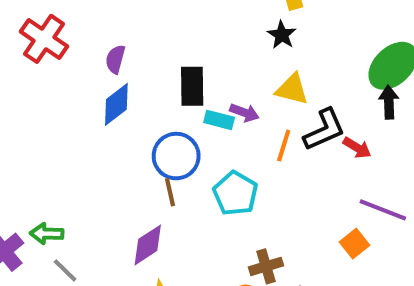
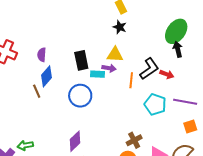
yellow triangle: (292, 89) -> (115, 55), moved
brown line: (170, 192) -> (37, 91), moved
cyan pentagon: (235, 193) -> (155, 104), moved
orange square: (355, 244) -> (190, 127), moved, turned 32

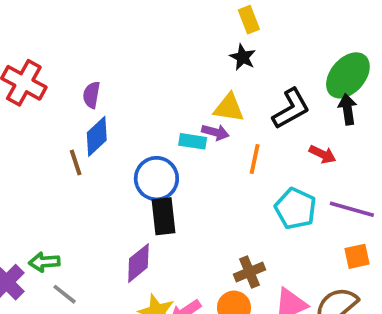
black rectangle: (81, 60) -> (164, 216), moved
black L-shape: (149, 69) -> (291, 109), moved

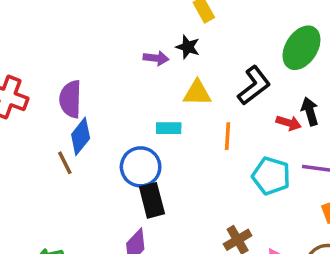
black star: (243, 57) -> (188, 47), moved
purple semicircle: (92, 95) -> (70, 99), size x1.5
black arrow: (348, 109) -> (310, 111), moved
purple arrow: (215, 132) -> (156, 58), moved

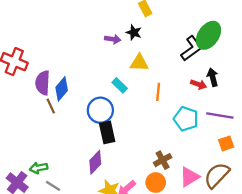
black L-shape: (254, 85) -> (191, 48), moved
purple semicircle: (70, 99) -> (43, 83), moved
cyan rectangle: (169, 128) -> (120, 85), turned 42

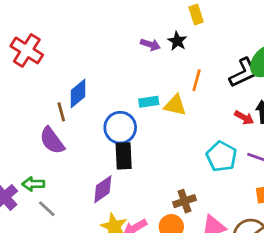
yellow triangle: (139, 63) -> (175, 105), moved
purple semicircle: (43, 83) -> (52, 141), moved, turned -50
cyan rectangle: (120, 85) -> (149, 102), turned -63
orange line: (158, 92) -> (197, 80), moved

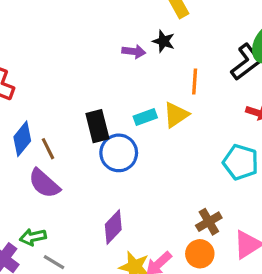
blue diamond: (78, 94) -> (22, 139), moved
yellow triangle: (175, 105) -> (176, 115), turned -35
black rectangle: (124, 156) -> (97, 126), moved

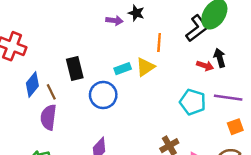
black rectangle: (97, 126) -> (75, 69), moved
purple semicircle: (44, 183) -> (48, 117), turned 55

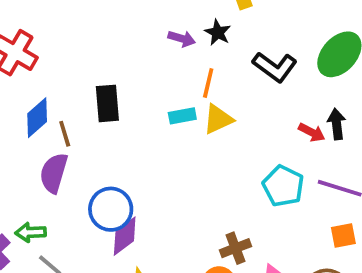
black L-shape: (197, 28) -> (275, 67), moved, turned 64
orange line: (159, 43) -> (208, 83), moved
blue circle: (103, 95) -> (111, 209), moved

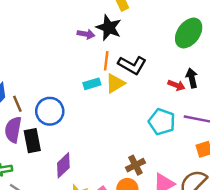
black star: (218, 32) -> (109, 28), size x1.5
black L-shape: (275, 67) -> (132, 65), moved
black rectangle: (107, 103) -> (32, 141), moved
blue circle: (111, 209) -> (50, 111), moved

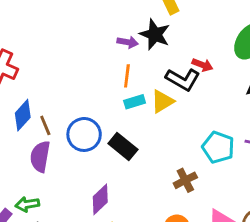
orange line: (106, 61) -> (127, 76), moved
red arrow: (176, 85) -> (202, 65), moved
black rectangle: (32, 141) -> (123, 146), moved, turned -40
brown cross: (135, 165) -> (185, 180), moved

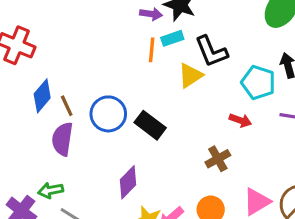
red arrow: (202, 65) -> (240, 120), moved
black L-shape: (183, 79) -> (211, 51), turned 40
cyan rectangle: (135, 102) -> (172, 38), moved
cyan pentagon: (218, 147) -> (258, 82), moved

